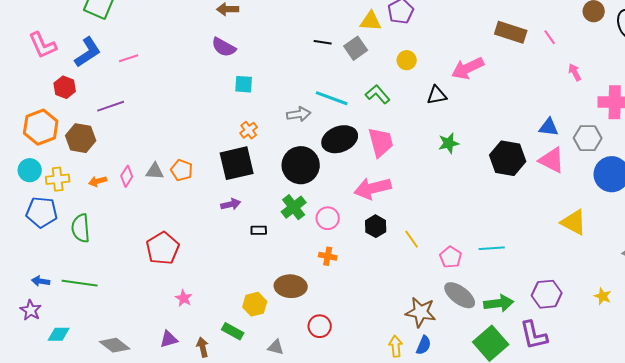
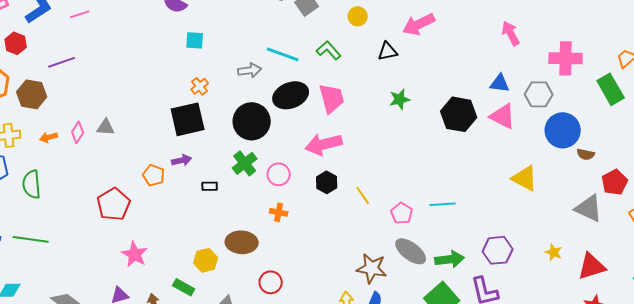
pink arrow: (575, 72) -> (511, 33), moved, size x1.4
orange pentagon: (182, 170) -> (154, 175), moved
pink star: (184, 298) -> (135, 254), size x1.5

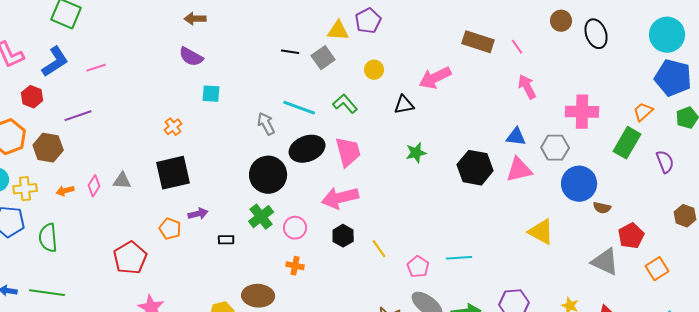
gray arrow: (250, 70) -> (266, 124), turned -110
orange cross: (200, 86) -> (173, 127), moved
green rectangle: (611, 89) -> (627, 143), turned 60
pink triangle: (503, 116) -> (519, 170), turned -40
black square: (188, 119) -> (173, 173), moved

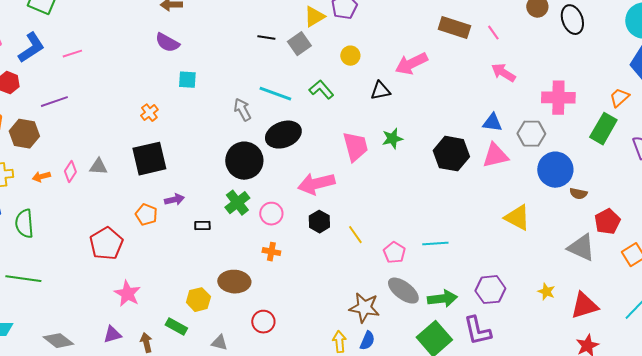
yellow triangle: (338, 31) -> (314, 17), turned -35
pink arrow: (527, 87) -> (503, 73), turned -30
pink trapezoid: (348, 152) -> (355, 147), moved

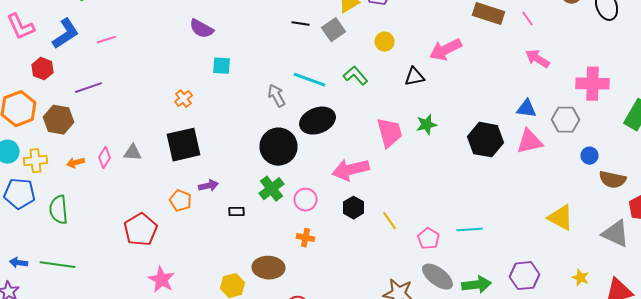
blue circle: (555, 170) -> (590, 156), size x0.5
brown semicircle: (578, 194) -> (612, 180), size x1.5
yellow triangle: (517, 218) -> (560, 218), moved

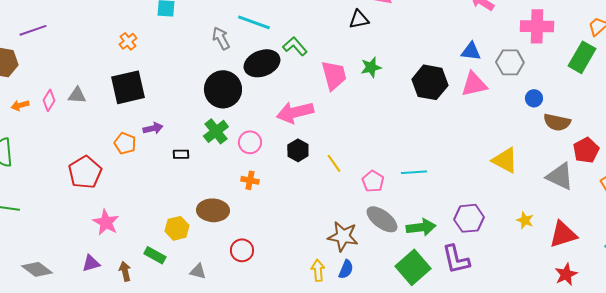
green L-shape: (356, 76) -> (295, 46), moved

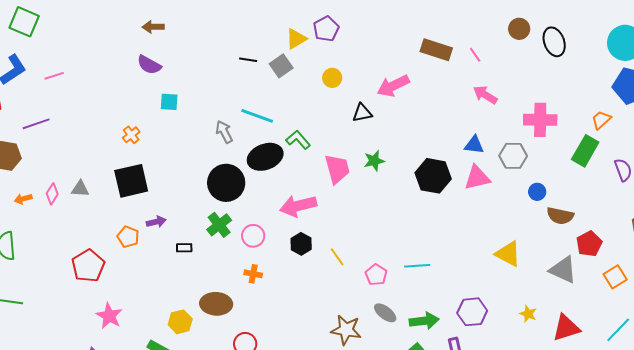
gray ellipse: (382, 219) -> (385, 313), size x0.7

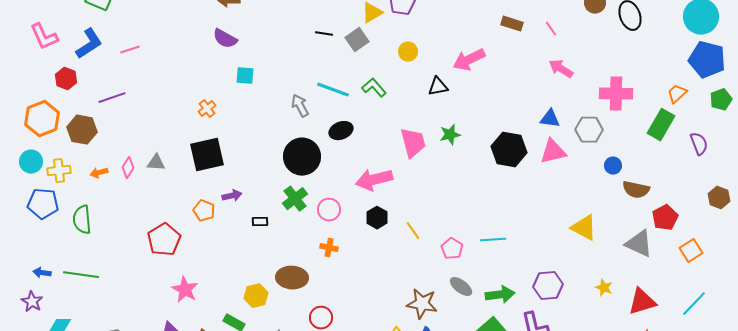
brown rectangle: (436, 50) -> (512, 24), size x0.7
green L-shape: (298, 140) -> (374, 88), moved
black ellipse: (265, 157) -> (341, 131), size x0.7

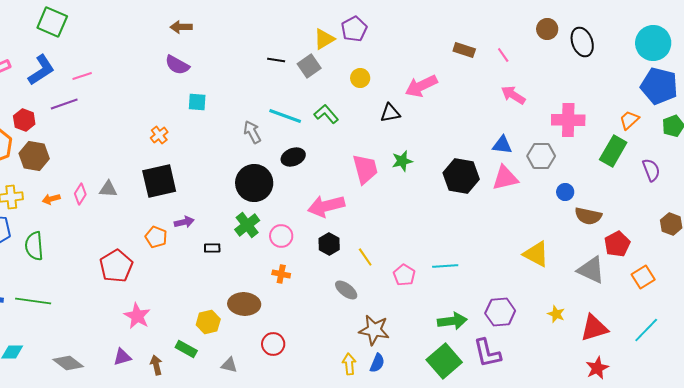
red hexagon: (66, 79) -> (24, 120), moved
purple line: (112, 98) -> (64, 104), moved
gray ellipse: (461, 287) -> (346, 290), moved

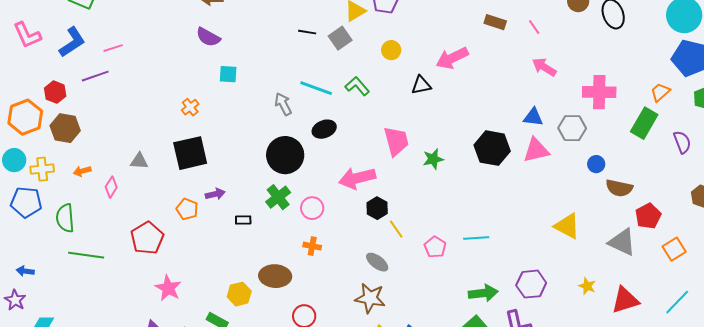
green star: (402, 161) -> (433, 159), moved
pink diamond: (80, 194) -> (111, 187), moved
black hexagon: (329, 244) -> (377, 208), moved
green line: (33, 301) -> (86, 255), moved
brown star: (374, 330) -> (370, 298), moved

